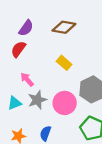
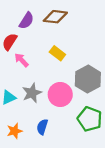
purple semicircle: (26, 28) -> (26, 21), moved
pink arrow: (27, 79) -> (21, 60), moved

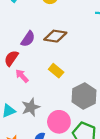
pink circle: (60, 94) -> (59, 122), moved

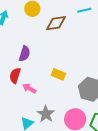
brown diamond: (55, 36) -> (56, 23), moved

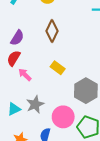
brown diamond: (56, 23) -> (52, 31), moved, turned -70
purple semicircle: (25, 54) -> (17, 38), moved

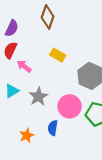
cyan triangle: (14, 109) -> (12, 91), moved

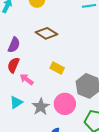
brown diamond: (48, 17) -> (47, 33), turned -75
pink circle: (70, 106) -> (65, 104), moved

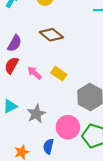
pink arrow: (27, 79) -> (34, 73), moved
pink circle: (65, 104) -> (68, 127), moved

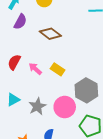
purple semicircle: (15, 43) -> (20, 22), moved
pink circle: (68, 127) -> (65, 107), moved

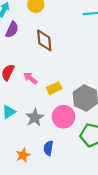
brown diamond: (50, 34) -> (44, 40), turned 50
yellow rectangle: (58, 69) -> (54, 88), moved, turned -56

